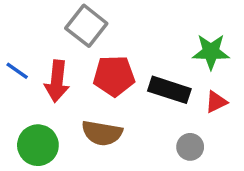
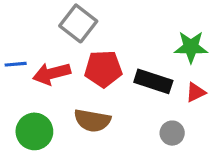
blue line: (17, 71) -> (16, 64), turned -40
red arrow: (57, 81) -> (52, 74), turned 69

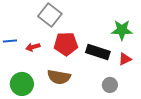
red arrow: (52, 74) -> (33, 47), size x0.6

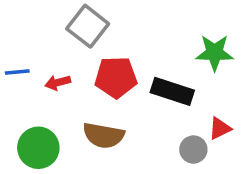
red triangle: (125, 59) -> (220, 128), moved

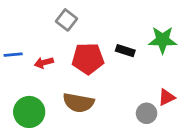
gray square: (88, 26) -> (67, 20), size x0.7
black rectangle: (172, 91) -> (125, 51), moved, size x0.6

